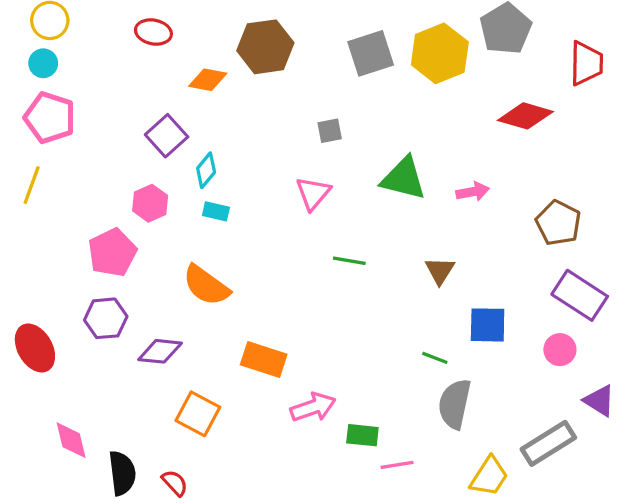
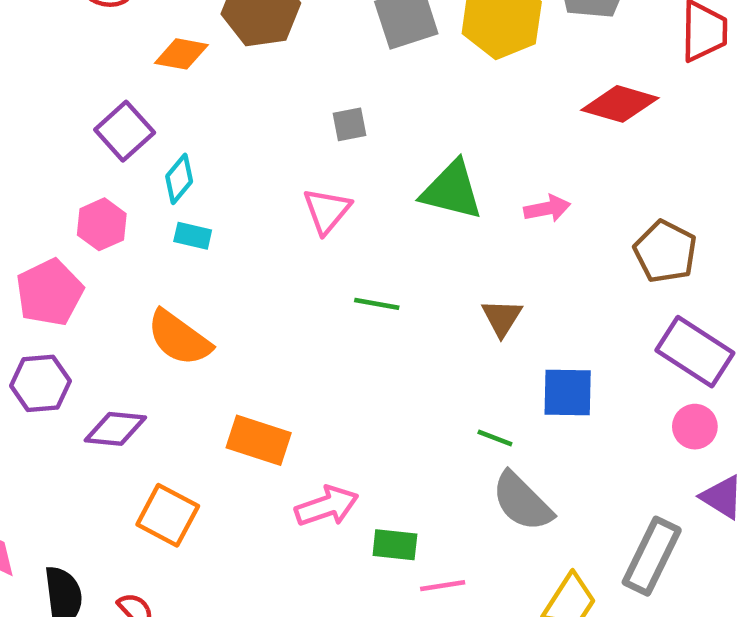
pink circle: (560, 350) -> (695, 427), moved
gray semicircle: (455, 404) -> (522, 502), turned -57
gray rectangle: (548, 443) -> (652, 556), turned -32

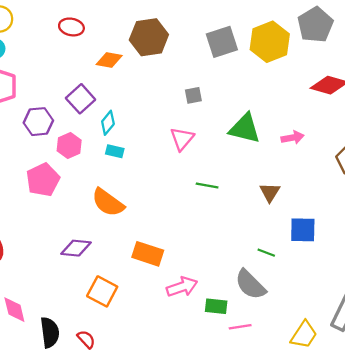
purple hexagon: (40, 383) -> (38, 122), moved
gray semicircle: (522, 502) -> (250, 285), moved

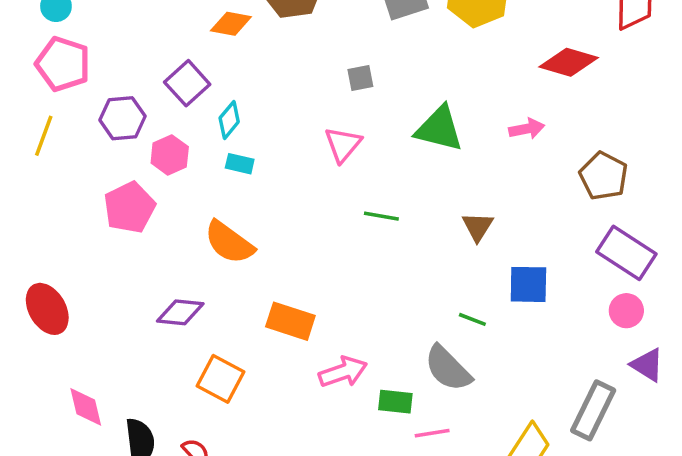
pink arrow: (293, 138) -> (527, 129), moved

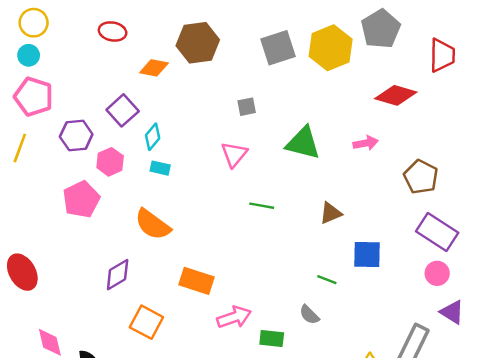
brown triangle: (478, 227) -> (331, 213), turned 35
purple diamond: (180, 312) -> (118, 275), turned -36
gray semicircle: (448, 368) -> (309, 315), size x0.6

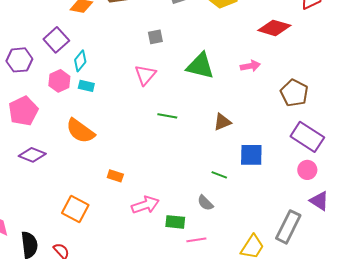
pink hexagon: (110, 162) -> (59, 81), moved
purple diamond: (118, 275) -> (32, 155), moved, turned 52
orange rectangle: (197, 281) -> (115, 176), size x0.6

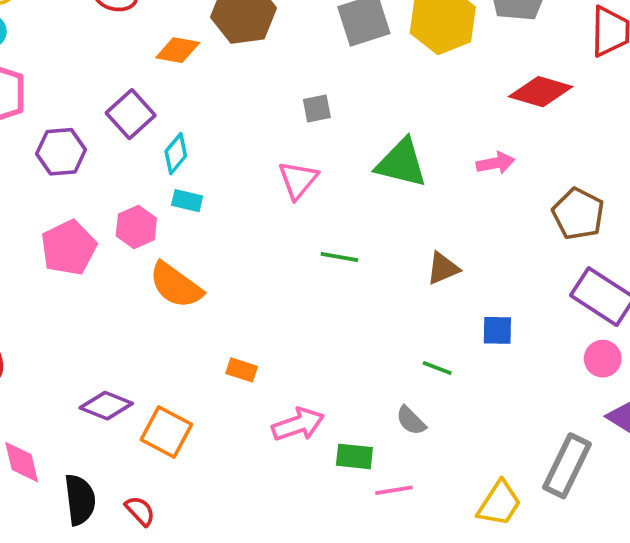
pink hexagon: (59, 81) -> (136, 227), moved
purple diamond: (32, 155) -> (106, 406), moved
blue square: (251, 155) -> (497, 330), size x0.7

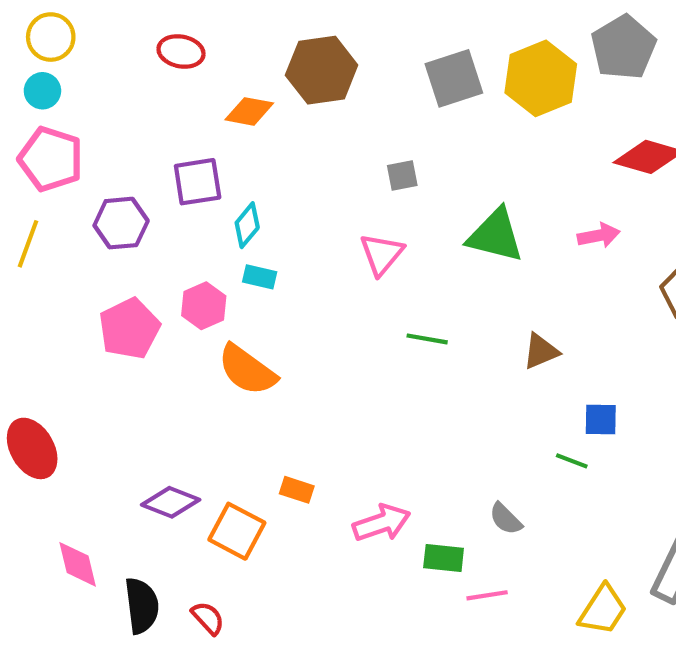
purple square: (131, 114) -> (198, 182), turned 33
green line: (437, 368) -> (572, 461), moved
orange rectangle: (242, 370) -> (297, 490), moved

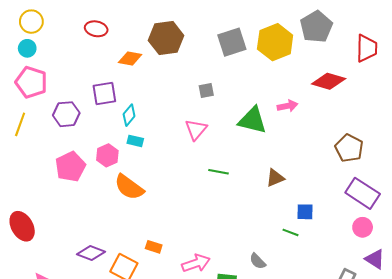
pink arrow: (599, 236) -> (287, 106), moved

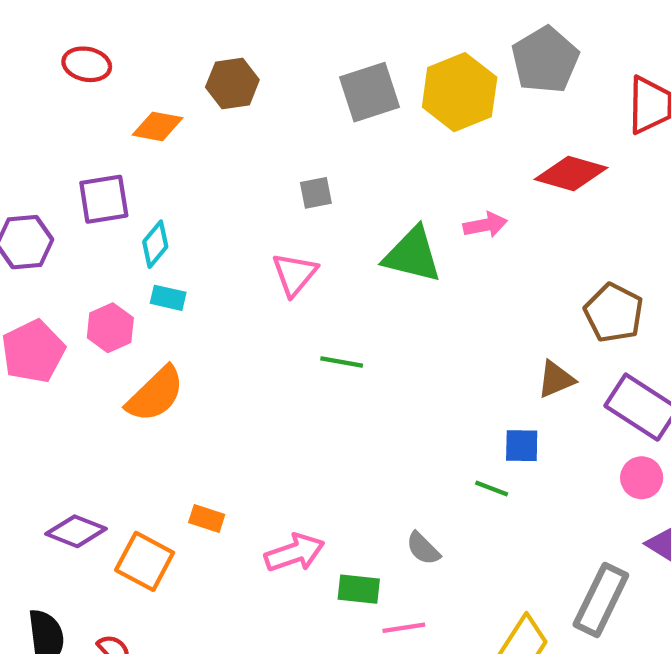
brown hexagon: (166, 38) -> (232, 84), size x0.7
brown triangle: (275, 178) -> (556, 379), moved
orange semicircle: (129, 187) -> (155, 394), turned -80

